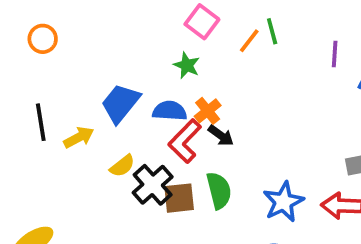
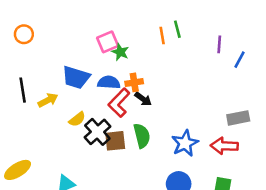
pink square: (202, 22) -> (108, 42), moved, turned 30
orange line: (249, 41) -> (162, 36), turned -48
blue trapezoid: (120, 103) -> (76, 77), turned -112
orange cross: (208, 111) -> (134, 82), turned 30

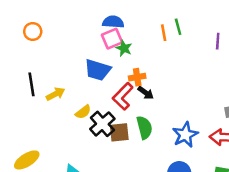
blue trapezoid: (76, 77) -> (98, 70), moved
blue semicircle: (109, 82) -> (113, 22), moved

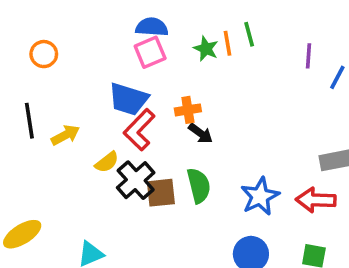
orange circle: (33, 31) -> (44, 54), moved
green star: (124, 48) -> (206, 49), moved
red L-shape: (123, 96) -> (139, 130), moved

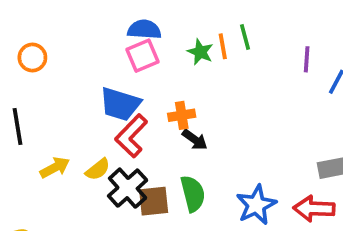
yellow arrow: (65, 135) -> (55, 168), moved

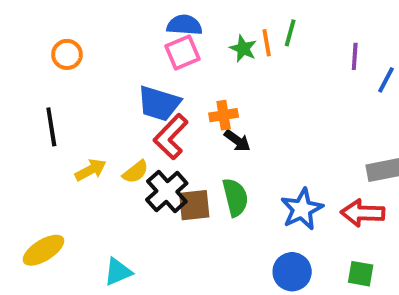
green line: (245, 37) -> (290, 33), turned 30

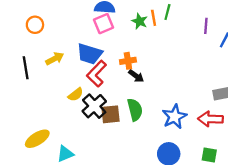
yellow arrow: (90, 170) -> (55, 58), moved
yellow ellipse: (43, 250) -> (37, 139), moved

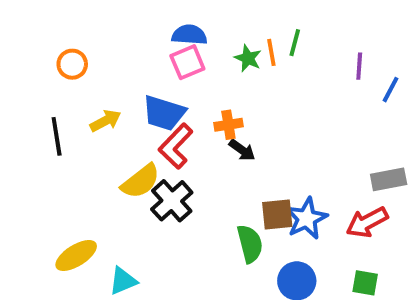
yellow semicircle: (76, 95) -> (141, 181), size x1.5
green semicircle: (135, 110) -> (250, 244), moved
brown square: (111, 114) -> (277, 214), moved
red arrow: (210, 119) -> (367, 222), turned -30

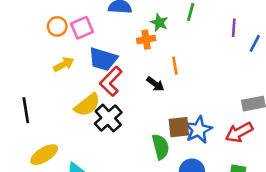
orange line: (271, 52) -> (175, 66), moved
pink square: (187, 62) -> (82, 28), moved
orange circle: (72, 64) -> (57, 26), moved
orange cross: (228, 125) -> (146, 39), moved
black line: (57, 136) -> (26, 110), moved

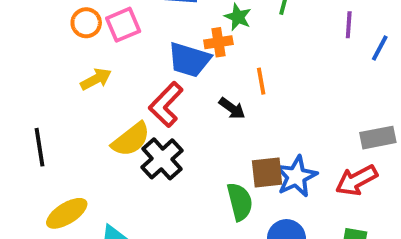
blue trapezoid: (103, 59) -> (189, 60), moved

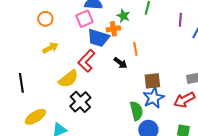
pink square: (123, 25) -> (84, 19), moved
black cross: (162, 159) -> (80, 102), moved
brown square: (267, 173) -> (152, 81), moved
green semicircle: (240, 202) -> (136, 111), moved

